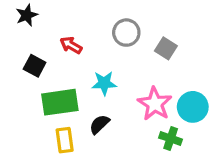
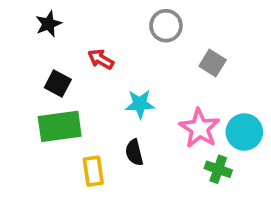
gray circle: (126, 33) -> (166, 26), moved
green rectangle: (60, 102) -> (60, 126), moved
black semicircle: (99, 124) -> (134, 152), turned -60

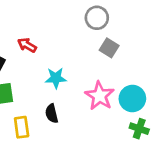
gray circle: (166, 26) -> (97, 18), moved
green cross: (218, 169) -> (139, 129), moved

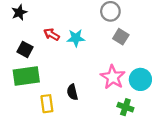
cyan star: (56, 78) -> (76, 38), moved
green cross: (139, 129) -> (125, 107), moved

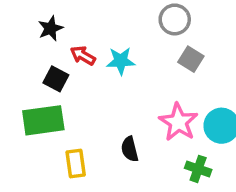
black star: (19, 12) -> (50, 28), moved
black square: (25, 49) -> (56, 79), moved
black semicircle: (72, 92) -> (130, 149), moved

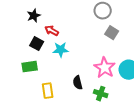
cyan star: (121, 61) -> (61, 50), moved
green rectangle: (43, 120) -> (30, 67), size x0.7
green cross: (198, 169) -> (101, 94), moved

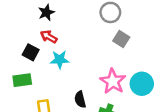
black star: (34, 16) -> (46, 12), moved

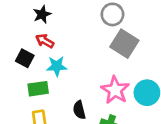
gray square: (121, 39) -> (124, 44), size x1.5
green rectangle: (22, 80) -> (38, 89), moved

